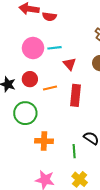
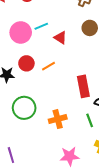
red rectangle: (76, 95) -> (83, 86), moved
green circle: (25, 113) -> (24, 108), moved

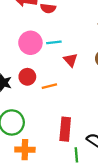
red rectangle: (83, 86) -> (65, 129), moved
orange cross: (58, 119) -> (25, 150), moved

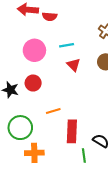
cyan line: (54, 42) -> (67, 45), moved
orange line: (49, 86) -> (53, 111), moved

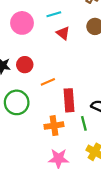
red circle: (33, 83) -> (25, 65), moved
orange cross: (34, 153) -> (54, 126), moved

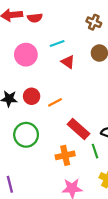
orange line: (48, 82) -> (55, 102), moved
red rectangle: (69, 100) -> (79, 129), turned -40

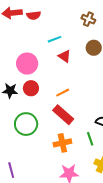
pink circle: (26, 55) -> (27, 64), moved
orange line: (55, 102) -> (63, 93), moved
red rectangle: (79, 129) -> (63, 115), moved

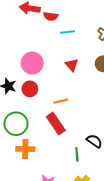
cyan line: (54, 39) -> (68, 32), moved
orange cross: (62, 143) -> (25, 149), moved

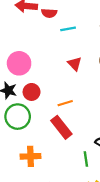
pink circle: (32, 63) -> (19, 63), moved
green circle: (16, 124) -> (18, 117), moved

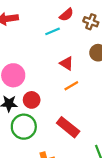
red semicircle: (49, 13) -> (66, 15), moved, turned -32
orange line: (65, 103) -> (71, 86), moved

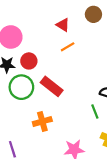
red rectangle: (68, 127) -> (52, 86), moved

